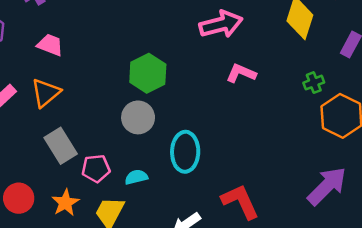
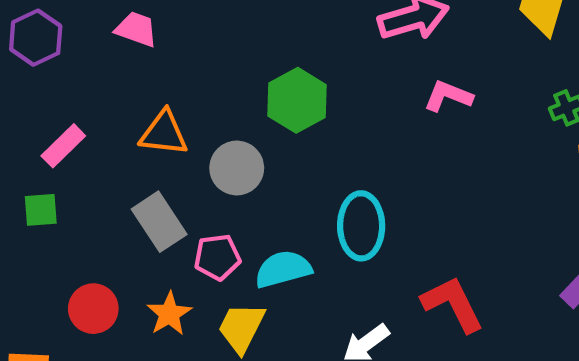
pink trapezoid: (50, 45) -> (136, 29), moved
orange triangle: (46, 93) -> (164, 133), moved, turned 48
gray circle: (138, 117) -> (237, 168), moved
cyan semicircle: (136, 177) -> (283, 269), size x1.5

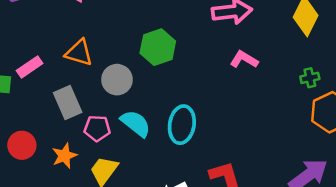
pink rectangle: (63, 146) -> (30, 67), moved
cyan semicircle: (283, 269) -> (136, 123), moved, turned 44

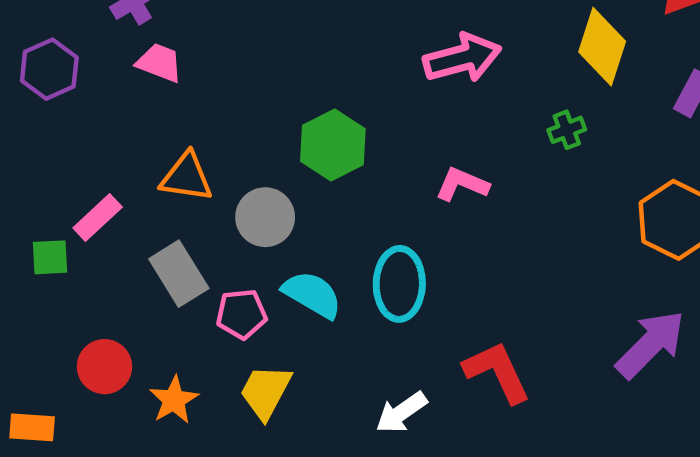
pink L-shape: (244, 59) -> (462, 184), moved
green cross: (310, 78) -> (567, 130), moved
orange star: (64, 156) -> (174, 400), moved

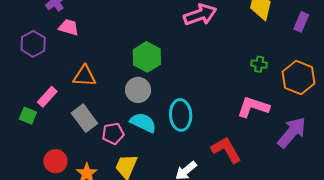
purple hexagon: (49, 69) -> (33, 44), moved
green cross: (567, 130) -> (259, 64), moved, turned 35
pink L-shape: (462, 184) -> (253, 107), moved, size x1.4
gray circle: (265, 217) -> (138, 90), moved
green square: (50, 257) -> (28, 116), turned 30

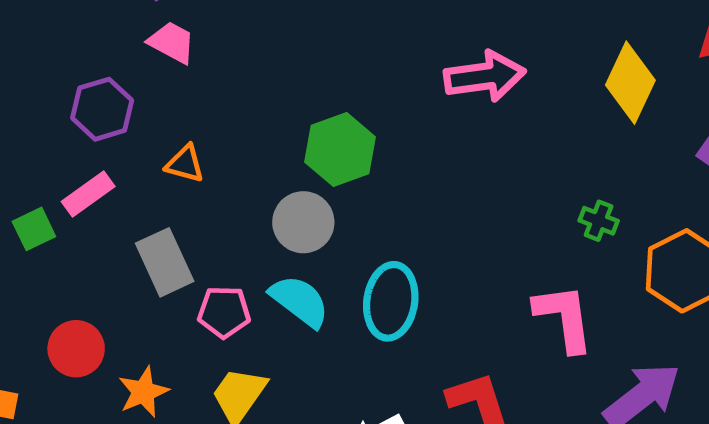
purple hexagon: (33, 44) -> (102, 109), moved
orange triangle: (84, 76) -> (185, 164), size x0.7
pink L-shape: (253, 107) -> (564, 318), turned 52
green square: (28, 116) -> (34, 229), turned 30

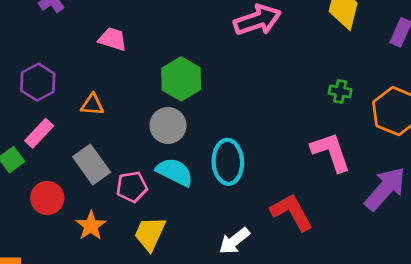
pink trapezoid: (172, 42) -> (112, 39), moved
red circle: (76, 349) -> (47, 198), moved
orange star: (143, 392) -> (91, 226), moved

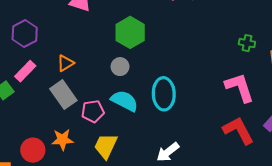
orange triangle: (92, 105) -> (65, 63), moved, turned -36
gray circle: (168, 125) -> (120, 67), size x0.7
red circle: (47, 198) -> (33, 150), moved
red L-shape: (292, 212) -> (238, 130), moved
orange star: (91, 226) -> (62, 140), turned 30

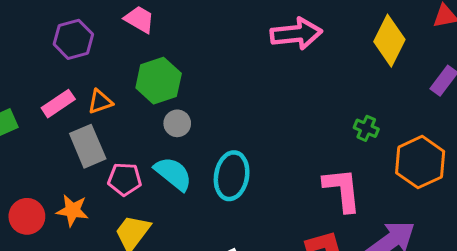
green hexagon: (130, 32) -> (159, 81), moved
purple hexagon: (25, 34) -> (73, 39), moved
pink rectangle: (25, 71) -> (58, 104), moved

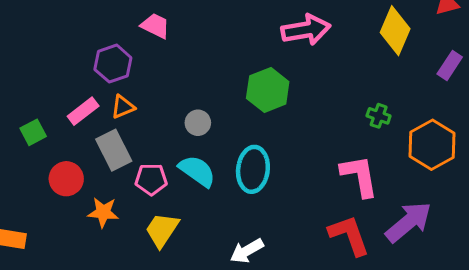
purple hexagon: (73, 39) -> (113, 64), moved
green hexagon: (159, 81) -> (268, 90), moved
red circle: (27, 216) -> (66, 179), moved

